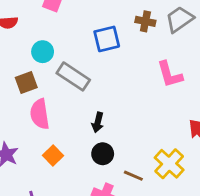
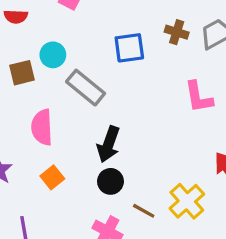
brown square: (26, 83) -> (22, 73), moved
black arrow: (98, 122) -> (109, 144), size x1.5

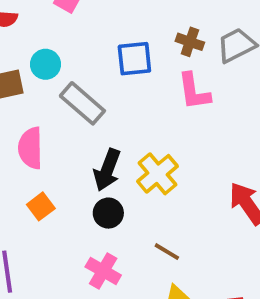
pink L-shape: (199, 97) -> (194, 91), moved
yellow cross: (187, 201) -> (158, 174), moved
brown line: (144, 211) -> (167, 252), moved

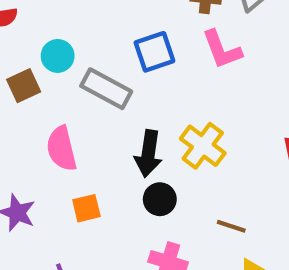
blue square: (134, 59) -> (154, 52), moved
orange square: (41, 206) -> (86, 208), turned 36

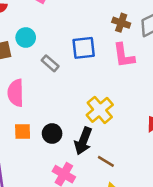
gray rectangle: (106, 89) -> (50, 63), size x0.6
black arrow: (148, 154) -> (83, 141), moved
black circle: (160, 199) -> (52, 133), moved

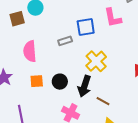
blue square: (84, 48) -> (86, 27), moved
gray rectangle: (50, 63) -> (65, 41), moved, turned -56

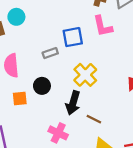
black circle: (60, 82) -> (42, 86), moved

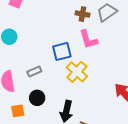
gray rectangle: (50, 53) -> (34, 71), moved
yellow cross: (85, 75) -> (77, 72), moved

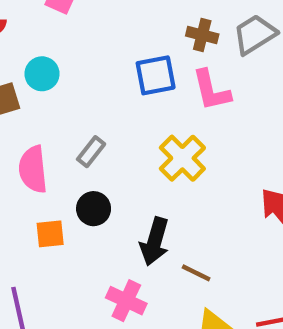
blue square: (62, 51) -> (156, 75), moved
gray rectangle: (34, 71) -> (91, 152), turned -32

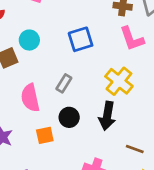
blue square: (156, 75) -> (81, 39), moved
black arrow: (155, 241) -> (107, 116), moved

